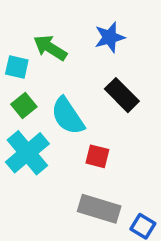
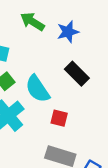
green arrow: (50, 48) -> (32, 22), moved

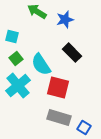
red square: (59, 118) -> (58, 88), size x1.6

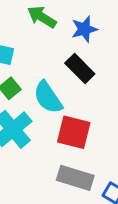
black rectangle: (72, 53) -> (80, 69), moved

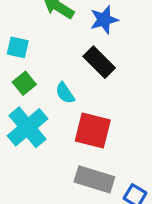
cyan semicircle: (48, 97) -> (65, 93), size x0.6

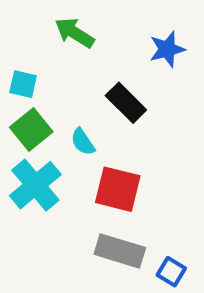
blue star: (104, 20) -> (167, 49), moved
green square: (24, 83) -> (31, 129), size x1.4

